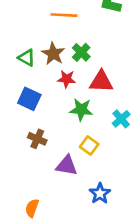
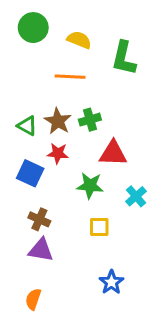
green cross: (81, 52) -> (90, 120), turned 30
red star: (67, 79) -> (58, 153), moved
yellow square: (89, 146) -> (99, 227), turned -36
purple triangle: (67, 165) -> (41, 250), moved

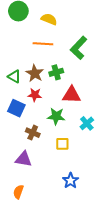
green L-shape: (124, 58) -> (79, 48), moved, turned 30
brown cross: (39, 219) -> (33, 133), moved

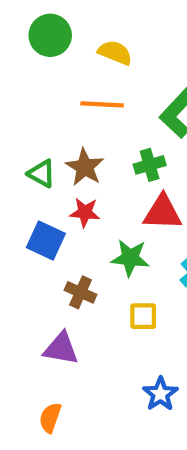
green cross: (56, 72) -> (150, 165), moved

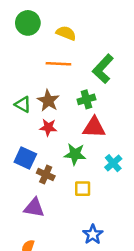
blue square: (46, 241) -> (25, 158), moved

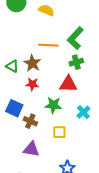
orange line: (58, 64) -> (48, 45), moved
green cross: (86, 99) -> (76, 62), moved
purple triangle: (34, 208) -> (31, 149), moved

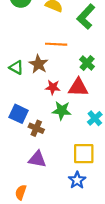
green L-shape: (75, 38) -> (86, 17), moved
green cross: (76, 62) -> (87, 63), turned -32
red star: (32, 84) -> (53, 87), moved
yellow square: (59, 132) -> (84, 154), moved, size x1.5

